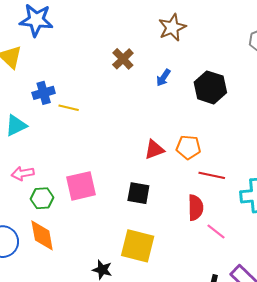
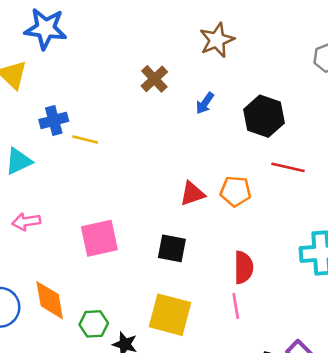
red line: (212, 175) -> (288, 167), moved
green hexagon: (42, 198) -> (94, 324), moved
pink line: (216, 231) -> (236, 306), moved, turned 42

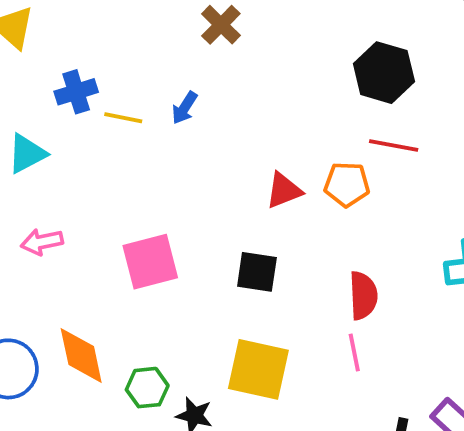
blue arrow: (205, 103) -> (185, 108), moved
red line: (288, 167) -> (394, 145), moved

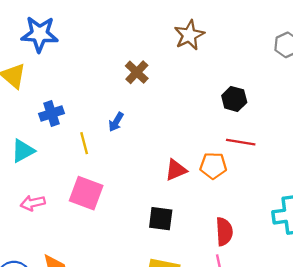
black hexagon: (384, 73) -> (234, 99), size x0.7
yellow line: (123, 118) -> (84, 143), moved, turned 65
pink square: (150, 262) -> (86, 193), moved, turned 36

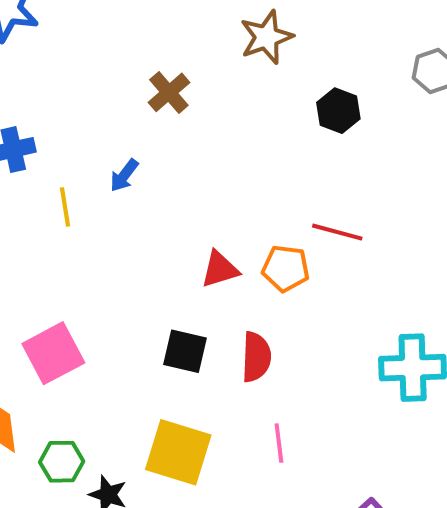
black hexagon: (234, 99) -> (338, 111), moved
pink square: (86, 193) -> (53, 353), moved, turned 36
red semicircle: (224, 232) -> (256, 357), moved

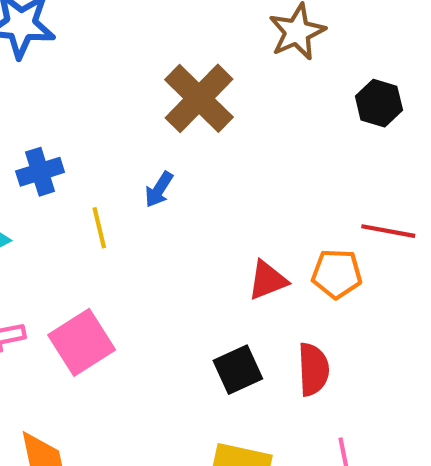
brown cross: (169, 92) -> (199, 98), size x1.6
black square: (185, 351) -> (238, 370), turned -33
pink square: (53, 353) -> (82, 342), moved

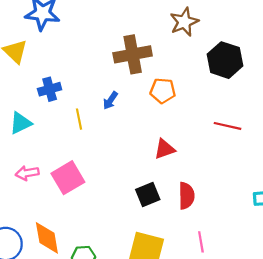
brown cross: (199, 98) -> (133, 54), turned 33
black hexagon: (379, 103) -> (225, 60), size x1.5
orange pentagon: (337, 274) -> (163, 91), moved

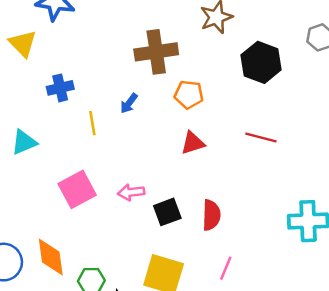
cyan triangle: (21, 123) -> (24, 142), moved
red triangle: (165, 149) -> (193, 143), moved
pink arrow: (27, 173) -> (131, 192), moved
pink line: (201, 242) -> (226, 268), turned 30

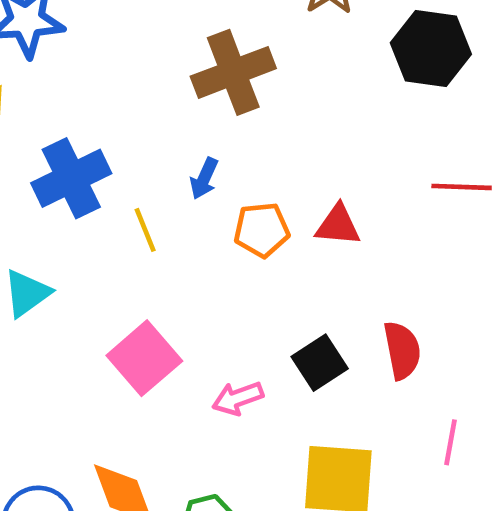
blue cross: (60, 88) -> (71, 178), size x1.5
orange pentagon: (189, 95) -> (262, 230), moved
red triangle: (193, 143) -> (338, 225), turned 35
pink arrow: (131, 192) -> (238, 398), moved

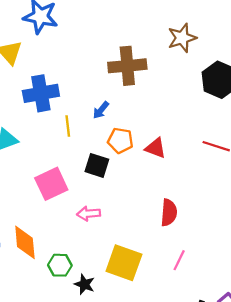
black square: (320, 363) -> (97, 165), moved, turned 35

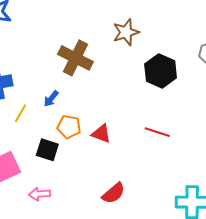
brown cross: (127, 66) -> (76, 58), turned 32
yellow line: (68, 126) -> (21, 113), turned 36
red semicircle: (169, 213) -> (113, 193), turned 45

